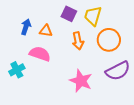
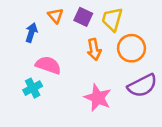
orange triangle: (46, 31) -> (55, 16), moved, turned 40
cyan cross: (17, 70) -> (33, 88), moved

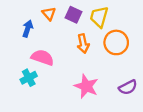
purple semicircle: (142, 86) -> (128, 87), moved, size x0.7

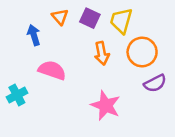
blue arrow: (28, 29) -> (34, 35), turned -35
cyan cross: (29, 78) -> (17, 95), moved
purple semicircle: (128, 87) -> (155, 83), moved

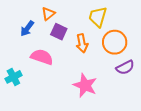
orange triangle: (60, 17) -> (48, 14), turned 32
purple square: (90, 18) -> (59, 32), moved
blue arrow: (34, 35) -> (27, 28), turned -126

